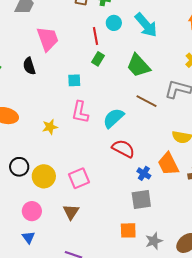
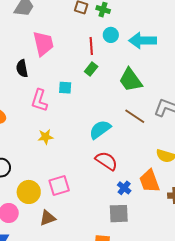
cyan arrow: (146, 25) -> (143, 41), turned 124
pink L-shape: (80, 112) -> (39, 100), moved
yellow star: (50, 127) -> (46, 137), moved
yellow circle: (44, 176) -> (29, 192), moved
brown triangle: (71, 212) -> (47, 218), turned 30

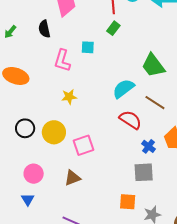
green trapezoid: (131, 80) -> (153, 66), moved
brown line: (135, 116) -> (155, 103), moved
yellow circle: (29, 192) -> (54, 132), moved

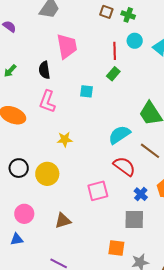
pink L-shape: (62, 61) -> (47, 102), moved
pink square: (84, 145) -> (98, 191), moved
blue triangle: (28, 199) -> (17, 239), turned 48

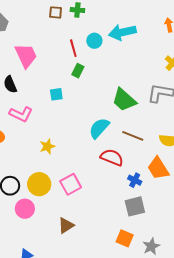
cyan circle: (135, 41) -> (94, 41), moved
pink L-shape: (47, 102) -> (21, 114), turned -70
pink square: (98, 191) -> (71, 184), moved
pink circle: (24, 214) -> (25, 209), moved
orange square: (116, 248) -> (125, 238), turned 30

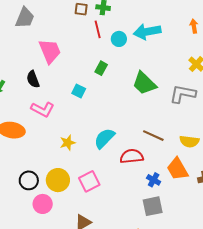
red line: (73, 48) -> (98, 29), moved
cyan square: (56, 94) -> (79, 91), turned 32
green trapezoid: (124, 100) -> (144, 83), moved
cyan semicircle: (99, 128) -> (104, 138), moved
red semicircle: (112, 157) -> (132, 156), turned -30

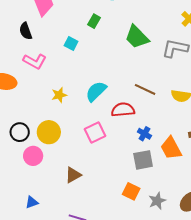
orange trapezoid: (177, 169) -> (171, 148), moved
pink square: (89, 181) -> (95, 133), moved

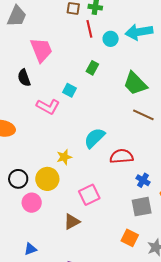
pink L-shape: (35, 61) -> (48, 106), moved
brown line: (145, 89) -> (143, 115), moved
yellow star: (59, 95) -> (64, 157), moved
pink square: (95, 133) -> (89, 195), moved

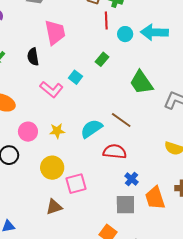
brown line: (143, 115) -> (121, 120), moved
yellow star: (64, 157) -> (57, 131), moved
yellow circle: (47, 179) -> (52, 168), moved
pink circle: (32, 203) -> (28, 132), moved

